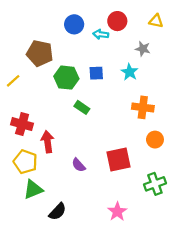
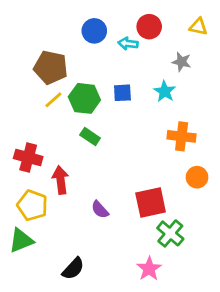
yellow line: (13, 81) -> (53, 100), moved
green rectangle: (82, 107) -> (90, 136), moved
green cross: (155, 184) -> (170, 233), moved, turned -30
green triangle: (33, 189) -> (21, 241), moved

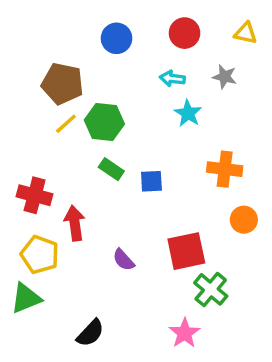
cyan arrow: (128, 44) -> (172, 78), moved
cyan star: (165, 91) -> (188, 113), moved
blue square: (122, 93) -> (151, 181), moved

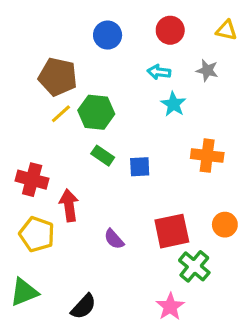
orange circle: (244, 220) -> (225, 225), moved
green triangle: (26, 298) -> (24, 292), moved

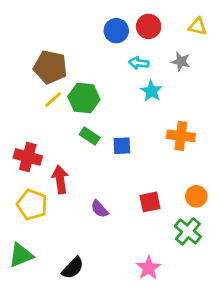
blue circle: (108, 35) -> (116, 31), moved
red square: (172, 231) -> (150, 202), size x0.7
green cross: (194, 266) -> (188, 231), moved

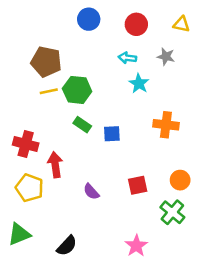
blue circle: (116, 31) -> (89, 19), moved
yellow line: (53, 99) -> (49, 91), turned 30

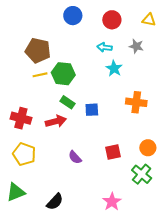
red arrow: (55, 165) -> (56, 121), moved, turned 84

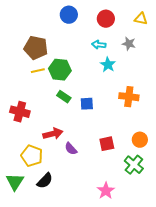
red arrow: (56, 121) -> (53, 134), moved
yellow pentagon: (24, 154) -> (32, 156), moved
green triangle: (16, 192) -> (15, 182), turned -36
black semicircle: (55, 202) -> (45, 181), moved

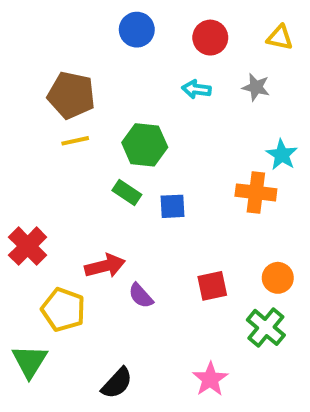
cyan star: (108, 65) -> (282, 155), moved
green hexagon: (60, 70) -> (145, 145), moved
red cross: (20, 112) -> (28, 246), moved, turned 30
black semicircle: (45, 181) -> (117, 383), moved

